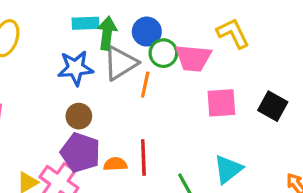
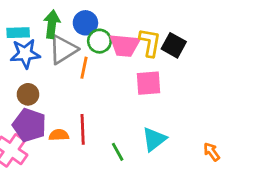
cyan rectangle: (85, 23) -> (18, 33), moved
yellow L-shape: (233, 33) -> (150, 42), moved, turned 36
black square: (273, 106) -> (174, 45), moved

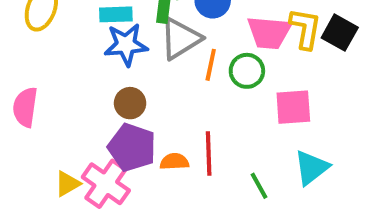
green circle: (99, 41) -> (247, 71), moved
pink square: (149, 83) -> (293, 107), moved

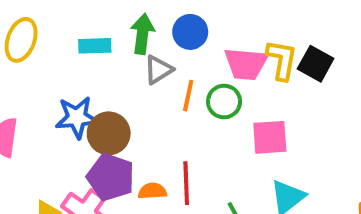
gray triangle: (180, 39) -> (158, 70), size x0.7
blue star: (126, 45) -> (77, 117), moved
brown circle: (130, 103) -> (109, 133), size x1.4

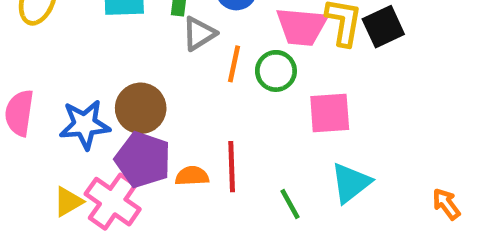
black square: (316, 64) -> (383, 27), turned 36
blue star: (77, 117) -> (85, 125), moved

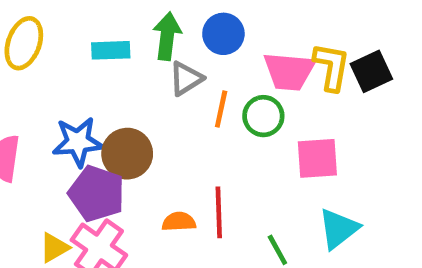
blue star: (85, 125) -> (78, 142), moved
purple pentagon: (143, 160) -> (97, 194), moved

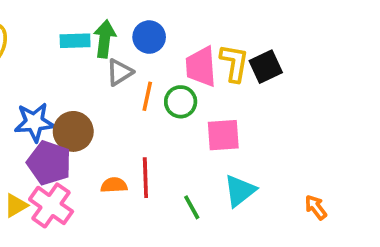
cyan rectangle: (111, 50) -> (75, 41), moved
pink trapezoid: (289, 71) -> (201, 67), turned 81

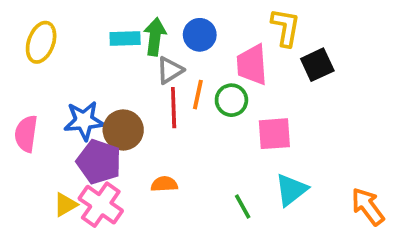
yellow L-shape: (234, 63) -> (286, 27), moved
red line: (145, 178) -> (174, 108), moved
orange arrow: (316, 207) -> (368, 207), size x1.5

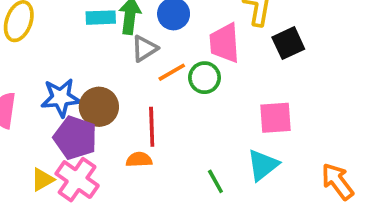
orange line: (198, 95) -> (172, 72), turned 48
red line: (174, 108) -> (152, 127), moved
pink square: (274, 134) -> (276, 118), moved

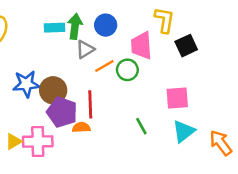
purple pentagon: (75, 138) -> (62, 112), moved
cyan triangle: (263, 165) -> (184, 131), moved
pink cross: (77, 180) -> (38, 141), turned -36
green line: (215, 181) -> (141, 126), moved

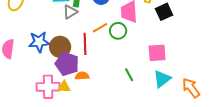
gray triangle: (85, 49) -> (70, 12), moved
red line: (90, 104) -> (85, 44), moved
yellow triangle: (14, 141) -> (64, 87), moved, turned 32

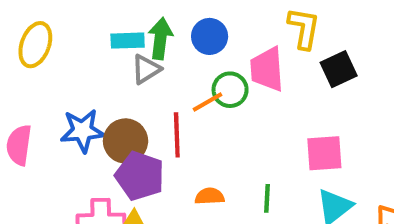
green circle: (118, 31) -> (230, 90), moved
green line: (129, 75) -> (267, 198), turned 32
orange semicircle: (82, 76) -> (210, 196), moved

